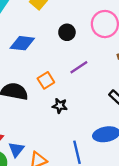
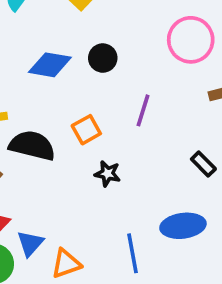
black circle: (67, 32) -> (103, 58), moved
purple line: (79, 67) -> (143, 110), turned -42

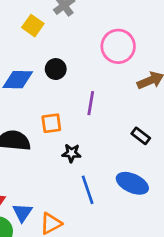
orange square: (86, 130) -> (51, 123), turned 30
blue ellipse: (183, 226) -> (132, 183), turned 40
blue line: (132, 253) -> (88, 190), moved

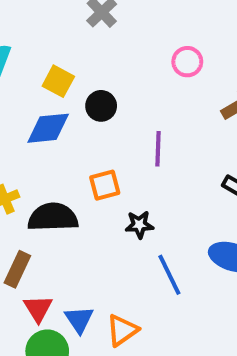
yellow square: (33, 26) -> (58, 81), moved
pink circle: (118, 46) -> (187, 62), size x0.6

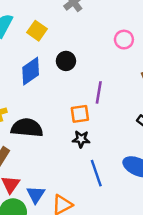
yellow square: (58, 81) -> (37, 31), moved
blue diamond: (48, 128) -> (31, 71), turned -36
orange square: (105, 185) -> (80, 114), moved

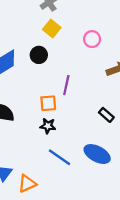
yellow square: (37, 31) -> (52, 29), moved
blue line: (96, 173) -> (59, 157), turned -40

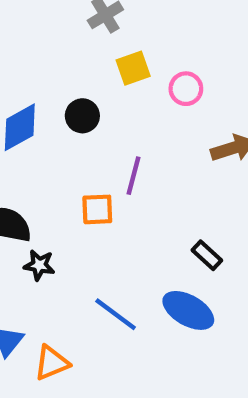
yellow square: (52, 29) -> (133, 68), moved, turned 30
black rectangle: (106, 115) -> (207, 255), moved
black star: (48, 126) -> (39, 265), moved

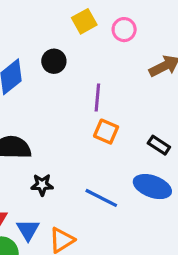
orange square: (97, 209) -> (106, 132), moved, turned 35
black star: (39, 265) -> (42, 185), moved

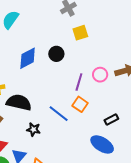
pink circle: (124, 30) -> (100, 75), moved
black rectangle: (159, 145) -> (111, 119), turned -72
blue line: (101, 198) -> (59, 114), moved

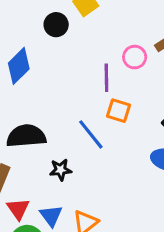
black circle: (56, 54) -> (56, 25), moved
blue line: (59, 114) -> (91, 134), turned 30

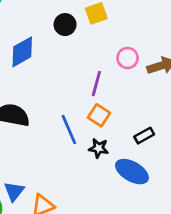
pink circle: (135, 57) -> (128, 58), moved
black star: (61, 170) -> (99, 148), moved

